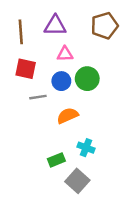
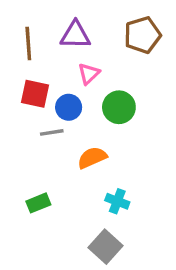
pink triangle: (65, 54) -> (89, 74), turned -42
blue circle: (61, 81) -> (69, 107), moved
green rectangle: (56, 160) -> (38, 203), moved

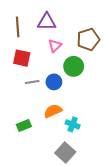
brown pentagon: (142, 35) -> (88, 39), moved
blue circle: (69, 107) -> (54, 82), moved
orange semicircle: (92, 158) -> (53, 111), moved

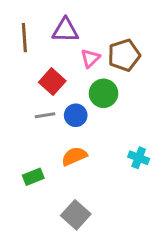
pink triangle: (55, 46) -> (90, 58), moved
red square: (22, 58) -> (52, 82), moved, turned 30
cyan cross: (73, 124) -> (139, 158), moved
gray square: (65, 152) -> (76, 215), moved

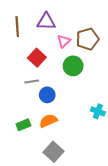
blue circle: (76, 115) -> (47, 95), moved
orange semicircle: (74, 156) -> (48, 121), moved

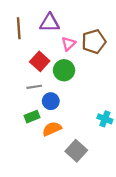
green circle: (73, 66) -> (64, 70), moved
green rectangle: (23, 125) -> (32, 117), moved
gray square: (53, 152) -> (76, 151), moved

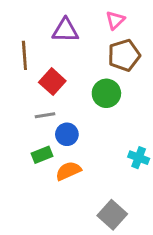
brown line: (19, 28) -> (24, 55), moved
pink triangle: (68, 44) -> (115, 20), moved
green circle: (64, 70) -> (106, 93), moved
gray square: (76, 151) -> (112, 215), moved

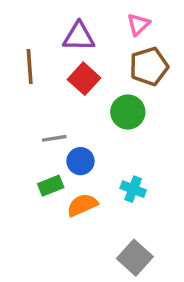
red square: (52, 82) -> (84, 79), moved
cyan cross: (139, 158) -> (133, 189), moved

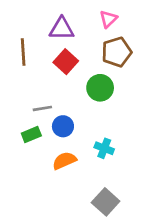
green rectangle: (51, 186) -> (31, 135), moved

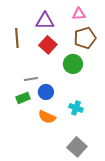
pink triangle: (108, 19) -> (79, 14), turned 40
orange semicircle: (64, 161) -> (47, 117), turned -132

